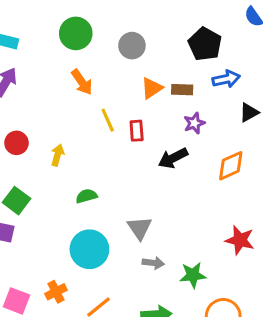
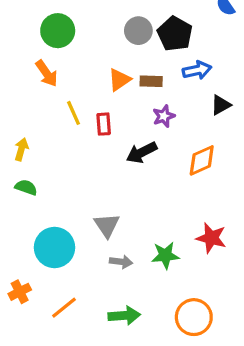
green circle: (76, 33) -> (58, 31), moved
gray circle: (132, 46) -> (138, 31), moved
green semicircle: (86, 196) -> (26, 187), moved, turned 35
green star: (193, 275) -> (165, 255), moved

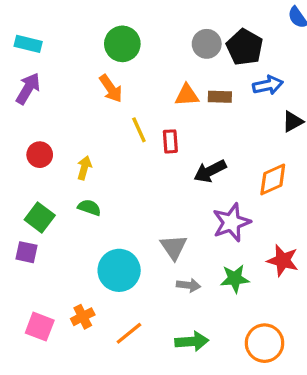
orange triangle: (119, 80) -> (187, 95), turned 30
purple star: (164, 116) -> (231, 222), moved, size x1.6

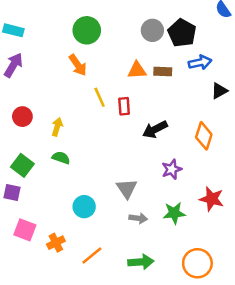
orange diamond: (273, 179) -> (204, 136), turned -48
purple star: (231, 222) -> (172, 169), size x0.7
cyan circle: (119, 270) -> (84, 207), size x0.7
pink square: (40, 327) -> (25, 230), moved

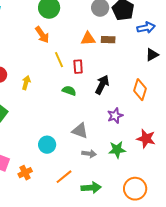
blue arrow: (200, 62) -> (146, 28), moved
black arrow: (155, 129) -> (102, 85), turned 144
green semicircle: (61, 158) -> (69, 91), moved
gray triangle: (127, 189) -> (80, 131), turned -36
orange line: (92, 256) -> (64, 177), moved

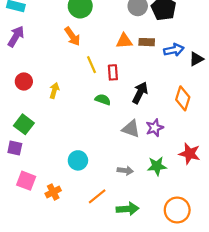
blue arrow: (146, 28) -> (174, 50), moved
gray triangle: (80, 131) -> (131, 129), moved

